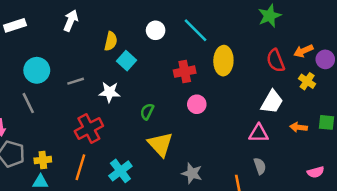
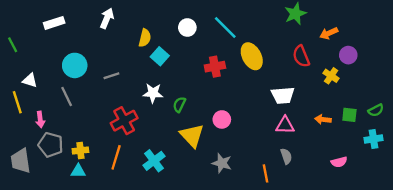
orange arrow: (303, 51) -> (329, 33), moved
yellow ellipse: (223, 61) -> (252, 56), turned -30
white star: (110, 92) -> (153, 93), moved
white trapezoid: (272, 102) -> (283, 95), moved, turned 55
pink circle: (197, 104) -> (222, 119), moved

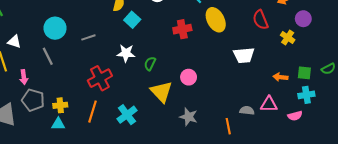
pink triangle: (285, 125) -> (269, 104), moved
cyan cross: (374, 139) -> (306, 95), moved
gray semicircle: (286, 156) -> (247, 111), turned -64

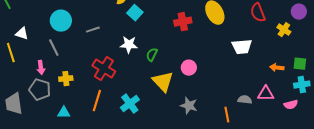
pink arrow: (24, 77) -> (41, 68), moved
red cross: (100, 78) -> (104, 69), turned -30
yellow cross: (60, 105) -> (66, 79), moved

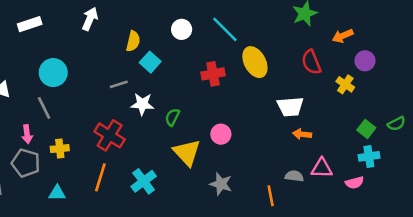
gray line: (93, 30) -> (119, 84), moved
green square: (300, 64) -> (366, 129), turned 32
orange arrow: (277, 68) -> (302, 134), moved

